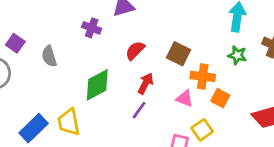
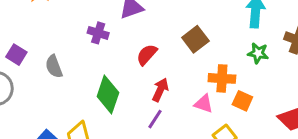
brown square: (179, 54) -> (195, 39), moved, turned 30
green diamond: (97, 85) -> (108, 95), turned -40

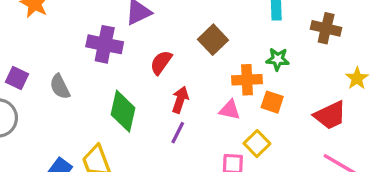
purple cross: (98, 33) -> (105, 44), size x1.5
green star: (258, 53) -> (278, 59), moved

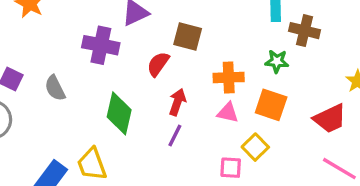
brown cross: (326, 28) -> (305, 31), moved
brown square: (213, 40) -> (188, 37), moved, turned -32
orange cross: (247, 80) -> (229, 77), moved
orange square: (272, 102) -> (271, 105), size x1.4

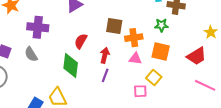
brown square: (188, 37) -> (114, 26), moved
purple cross: (101, 45) -> (38, 27), moved
red semicircle: (158, 64) -> (81, 41), moved

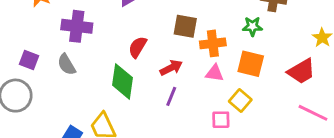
red arrow: (105, 55) -> (171, 68), turned 49

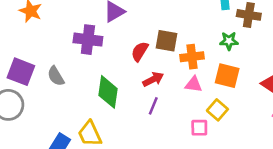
purple cross: (77, 26) -> (88, 40), moved
red semicircle: (138, 47) -> (140, 51), moved
purple square: (29, 60) -> (21, 72), size x1.5

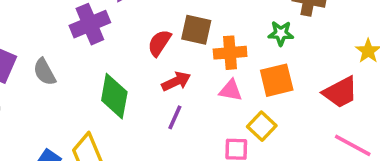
purple cross: (88, 40) -> (90, 24), turned -32
orange square: (227, 76) -> (277, 80), turned -30

